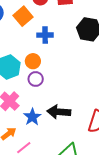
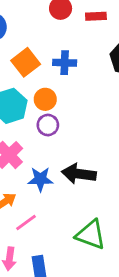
orange square: (23, 16) -> (26, 62), moved
blue star: (32, 117) -> (40, 179), turned 30

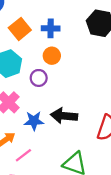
orange circle: (45, 99) -> (52, 56), moved

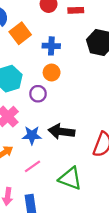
orange square: (20, 29) -> (20, 33), moved
pink line: (23, 155) -> (33, 166), moved

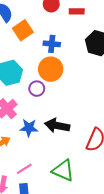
orange circle: (52, 73) -> (51, 69), size x1.5
pink line: (33, 166) -> (24, 169), moved

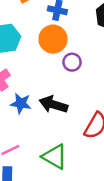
purple circle: (37, 89) -> (72, 62), moved

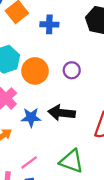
orange circle: (53, 39) -> (35, 71), moved

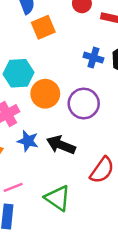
blue cross: (49, 24) -> (93, 58), moved
purple circle: (72, 70) -> (84, 103), size x1.6

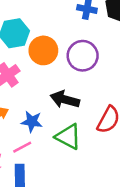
blue star: (28, 141) -> (32, 122), moved
green triangle: (58, 198) -> (68, 137), moved

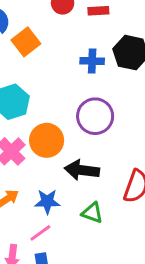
orange circle: (43, 50) -> (47, 140), moved
green triangle: (68, 137) -> (92, 213), size x0.7

